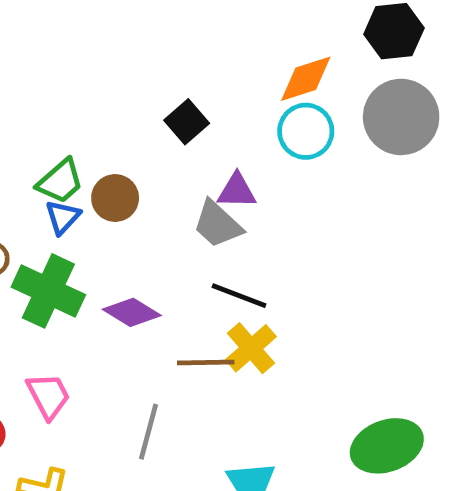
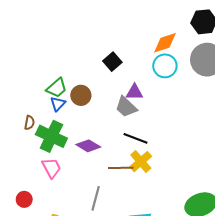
pink trapezoid: (48, 396) -> (51, 168), moved

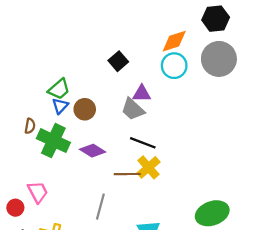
brown circle: (81, 95) -> (85, 109), moved
pink trapezoid: (51, 168) -> (38, 192), moved
red circle: (24, 199) -> (15, 208), moved

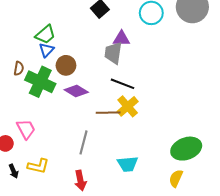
brown circle: (85, 109) -> (66, 65), moved
gray trapezoid: (133, 109) -> (113, 53), turned 55

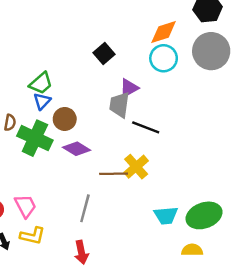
purple triangle: (121, 39) -> (129, 88), turned -30
black line: (122, 84) -> (146, 127), moved
pink trapezoid: (26, 129) -> (25, 206), moved
cyan trapezoid: (128, 164) -> (166, 215), moved
yellow semicircle: (176, 178) -> (192, 250), turned 66

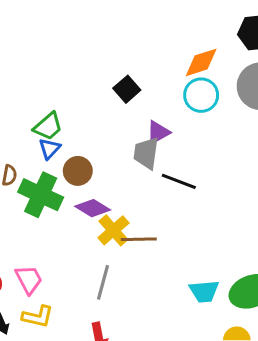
yellow cross: (136, 167) -> (113, 230), moved

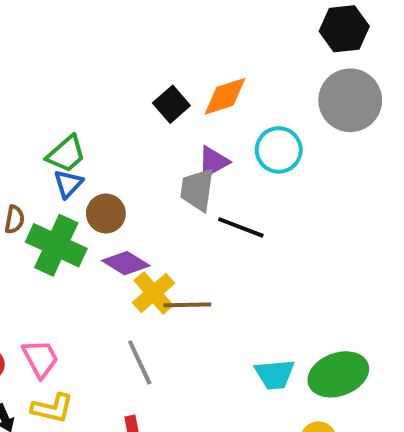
orange diamond: (201, 62) -> (225, 96), moved
cyan circle: (201, 95) -> (279, 150), moved
gray line: (103, 282) -> (140, 362), turned -40

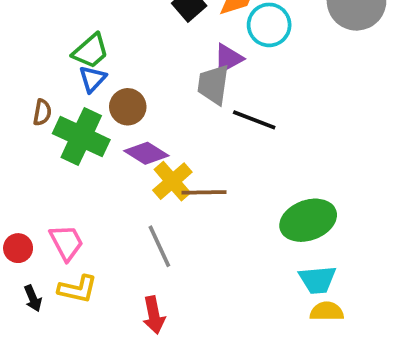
cyan circle: (279, 150) -> (269, 25), moved
cyan trapezoid: (275, 374) -> (317, 280), moved
green ellipse: (338, 374) -> (308, 220), moved

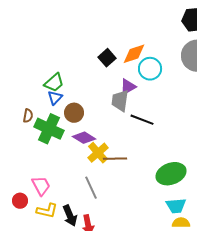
red circle: (18, 248) -> (20, 201), moved
black arrow: (33, 298) -> (70, 216), moved, size x1.5

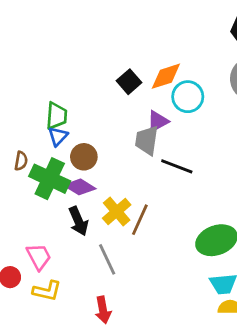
green trapezoid: (54, 83) -> (57, 116), turned -45
purple diamond: (84, 138) -> (80, 187), moved
brown line: (115, 159) -> (140, 220), turned -65
black arrow: (70, 216) -> (78, 221), moved

